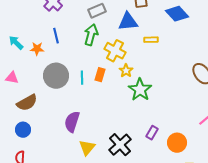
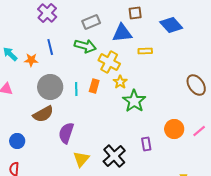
green arrow: (91, 35) -> (85, 46), turned 90
brown semicircle: (27, 103) -> (43, 114), moved
purple rectangle: (152, 133) -> (146, 144), turned -40
orange circle: (177, 143) -> (174, 129), moved

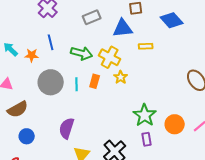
green arrow: (85, 46) -> (82, 53), moved
green star: (134, 101) -> (145, 115), moved
brown semicircle: (43, 114) -> (18, 109), moved
blue circle: (17, 141) -> (27, 136), moved

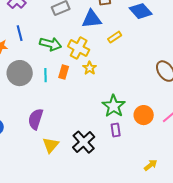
yellow rectangle: (146, 46) -> (115, 37), turned -32

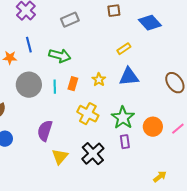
blue triangle: (92, 19) -> (129, 77), moved
yellow cross: (79, 48) -> (88, 114), moved

